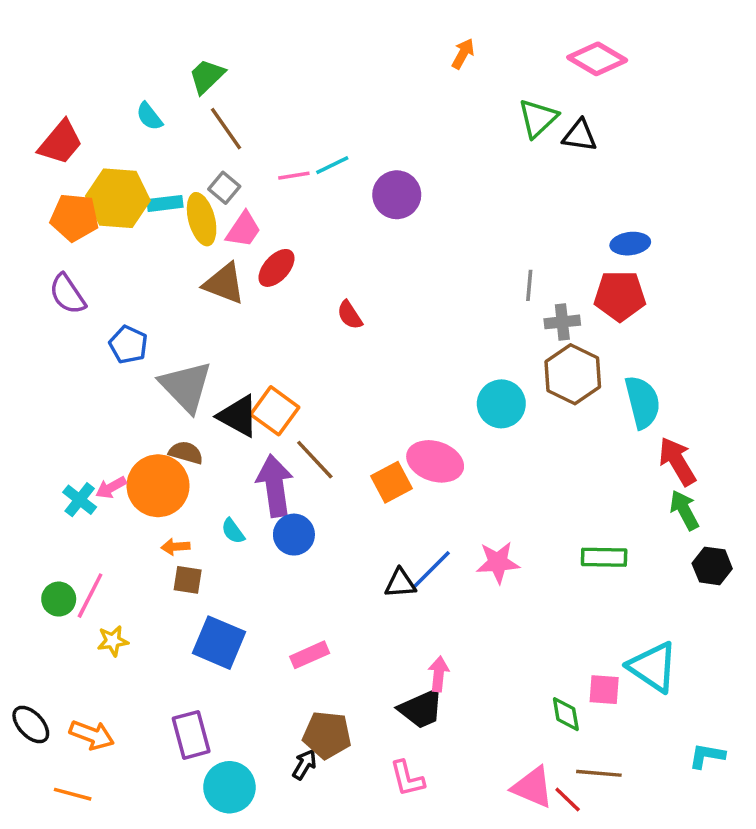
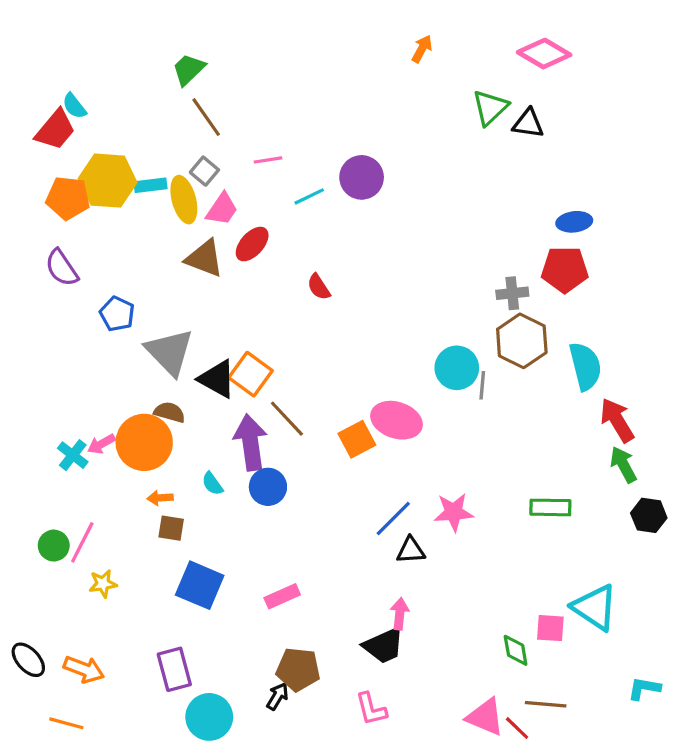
cyan semicircle: (149, 116) -> (74, 106), moved
cyan line: (332, 165) -> (309, 196), moved
gray line: (529, 285) -> (482, 385), moved
black triangle: (400, 583) -> (411, 550), moved

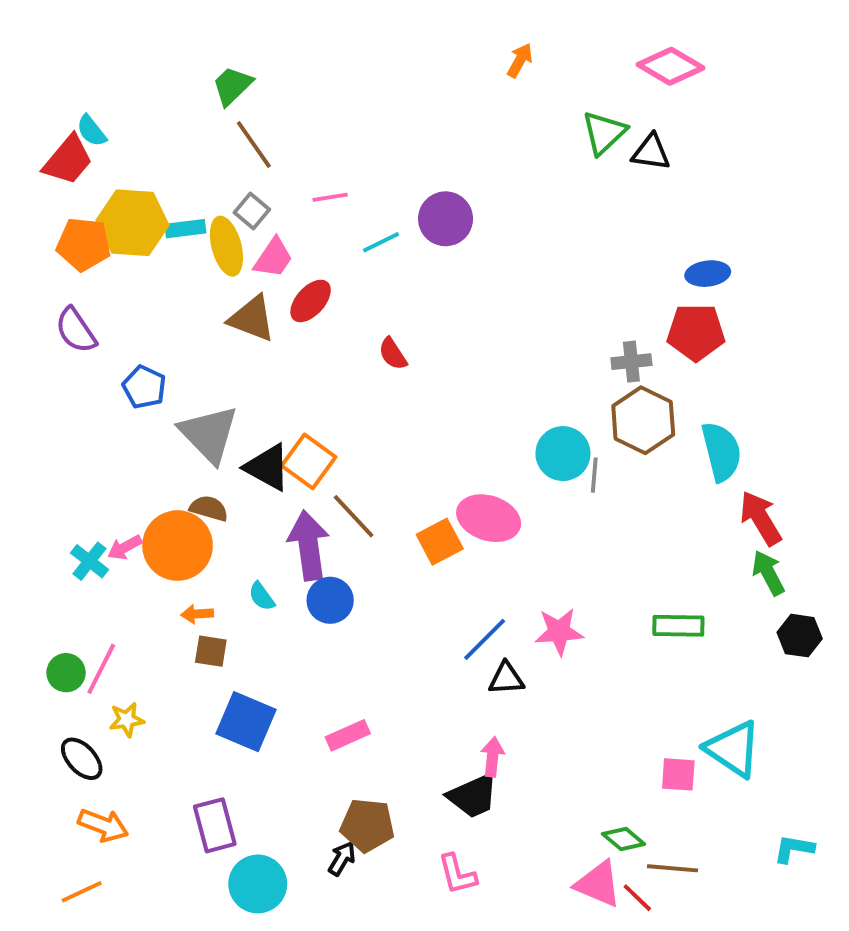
green diamond: (516, 650) -> (624, 839), moved, turned -40
black ellipse: (28, 660) -> (82, 759), moved
orange line: (66, 723) -> (82, 892), turned -40

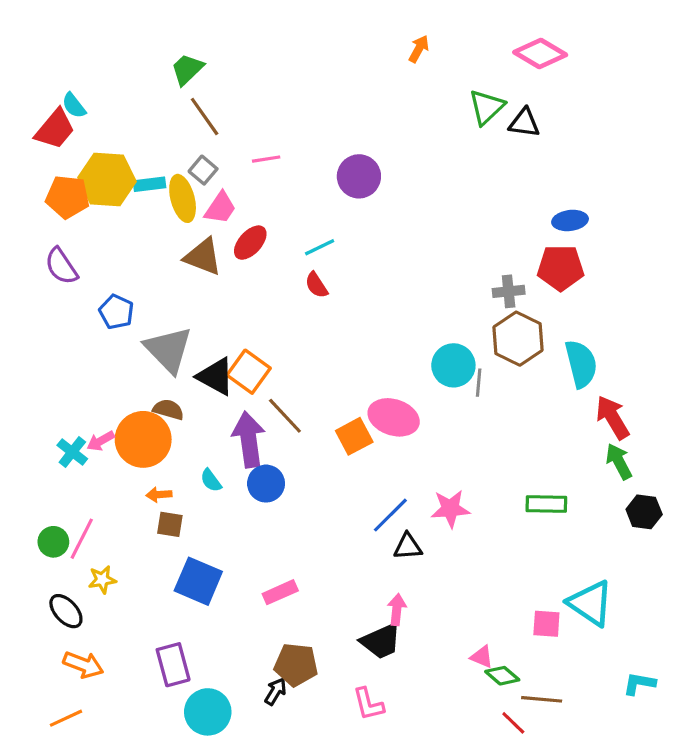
cyan line: (381, 242) -> (320, 247), moved
pink triangle: (598, 884) -> (482, 657), moved, size x0.6

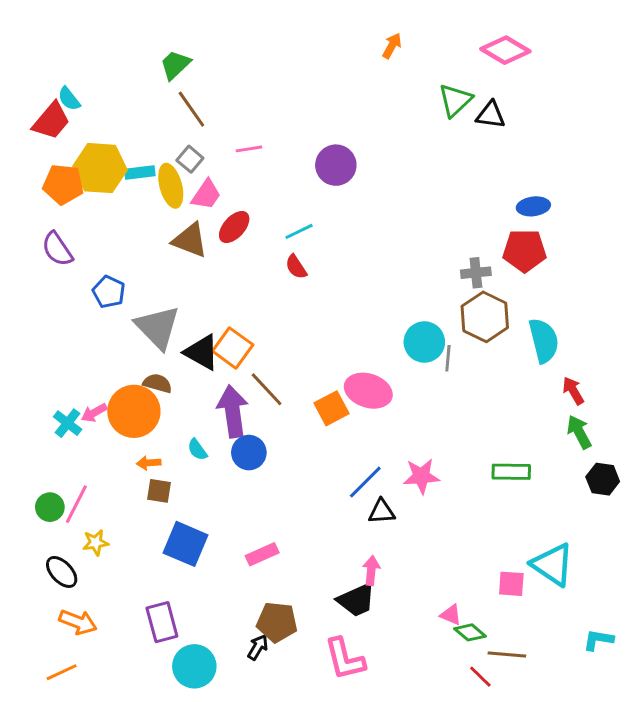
red arrow: (613, 417) -> (573, 391), size x0.7
pink L-shape: (368, 704) -> (345, 659), size x1.4

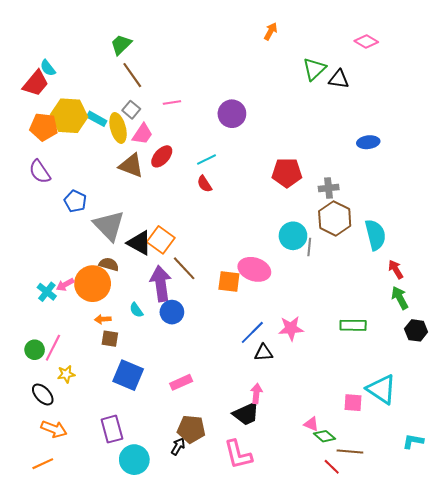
pink diamond: (505, 50) -> (366, 41), moved, size x0.7
cyan rectangle: (140, 172) -> (97, 119), turned 36
red pentagon: (525, 251) -> (287, 173), moved
orange square: (331, 408) -> (229, 282), turned 35

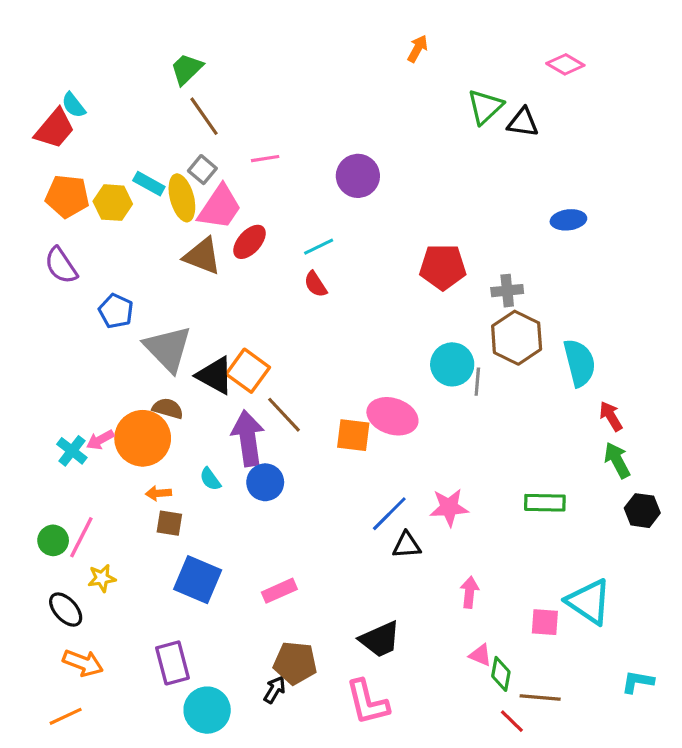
yellow hexagon: (69, 116) -> (113, 203), moved, size x0.7
pink trapezoid: (142, 134) -> (220, 207), size x1.4
pink arrow: (256, 393) -> (469, 592), moved
green diamond: (325, 436) -> (501, 674), turned 60

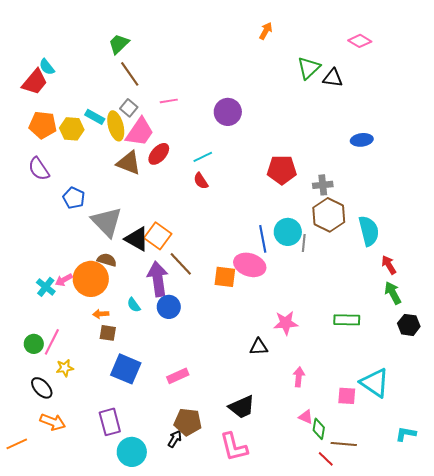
blue line: (389, 514) -> (263, 239), moved, turned -56
orange line: (66, 716) -> (17, 444), moved

